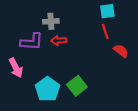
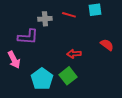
red line: (105, 32) -> (69, 15), moved, turned -56
red arrow: (59, 41) -> (74, 54), moved

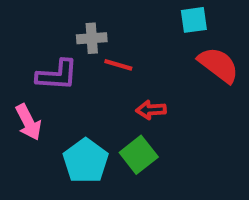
red line: (69, 15) -> (118, 65), moved
red semicircle: (107, 45) -> (218, 65), moved, size x1.5

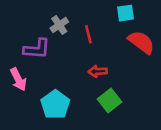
gray cross: (92, 38) -> (59, 25), turned -30
red line: (118, 65) -> (88, 34), moved, turned 60
green square: (139, 155) -> (110, 100), moved

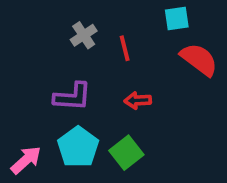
purple L-shape: (37, 49) -> (72, 97), moved
pink arrow: (18, 79) -> (26, 160), moved, turned -105
green square: (110, 100) -> (126, 153), moved

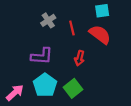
red semicircle: (199, 59) -> (100, 34), moved
red arrow: (138, 100) -> (79, 58), turned -72

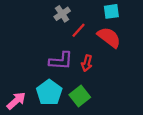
gray cross: (48, 20) -> (62, 14), moved
red line: (72, 28) -> (79, 30), turned 56
purple L-shape: (42, 56) -> (61, 61), moved

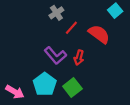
cyan square: (111, 11) -> (115, 11), moved, turned -32
purple L-shape: (61, 61) -> (55, 55), turned 45
pink arrow: (16, 101) -> (15, 92), turned 72

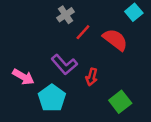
red arrow: (79, 58) -> (92, 77), moved
green square: (72, 87) -> (120, 102), moved
pink arrow: (15, 92) -> (23, 77), moved

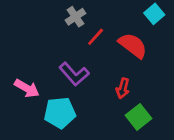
red arrow: (92, 77) -> (123, 88), moved
cyan pentagon: (52, 98) -> (60, 113), turned 30

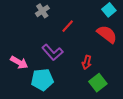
gray cross: (76, 17) -> (42, 11), moved
red semicircle: (133, 45) -> (107, 34), moved

